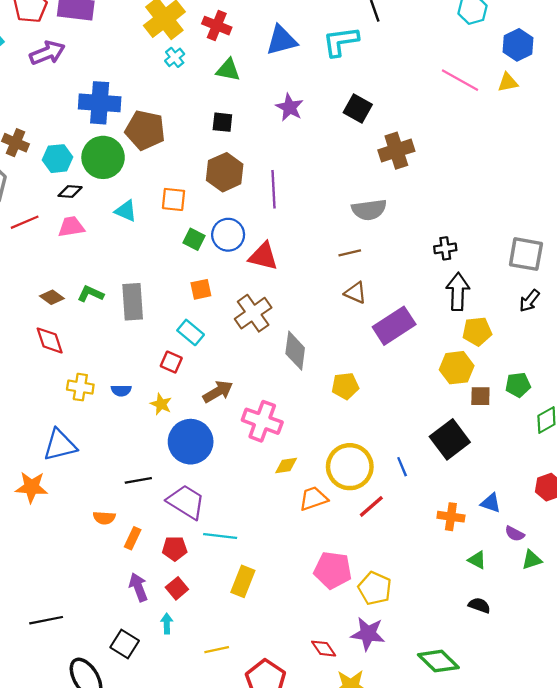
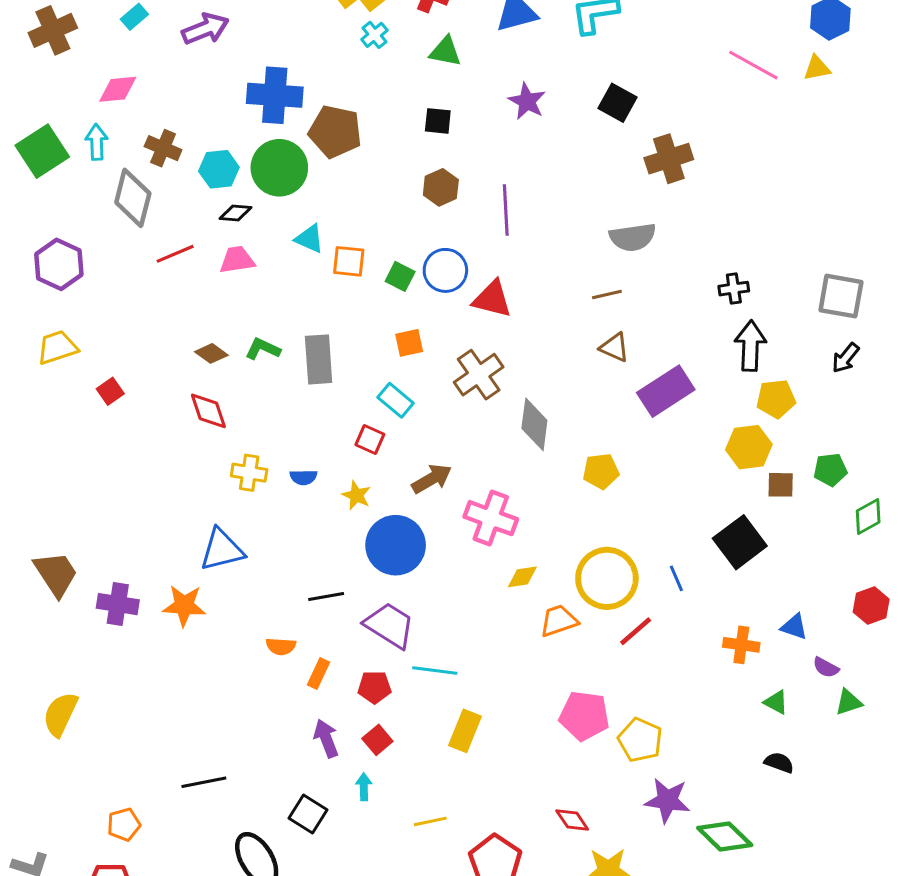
brown hexagon: (225, 172) -> (441, 187), size x0.7
orange square: (174, 199) -> (349, 261), moved
purple star: (368, 634) -> (667, 800), moved

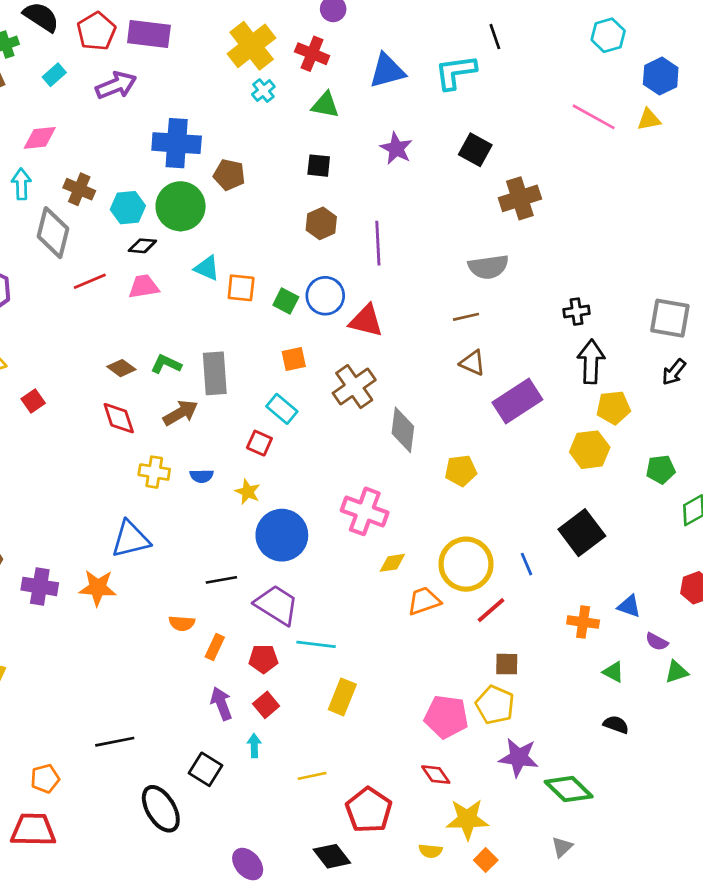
brown pentagon: (335, 131) -> (229, 175), size x0.7
brown arrow: (432, 479) -> (181, 413), moved
brown square: (781, 485) -> (507, 664), moved
pink pentagon: (584, 716) -> (446, 717), moved

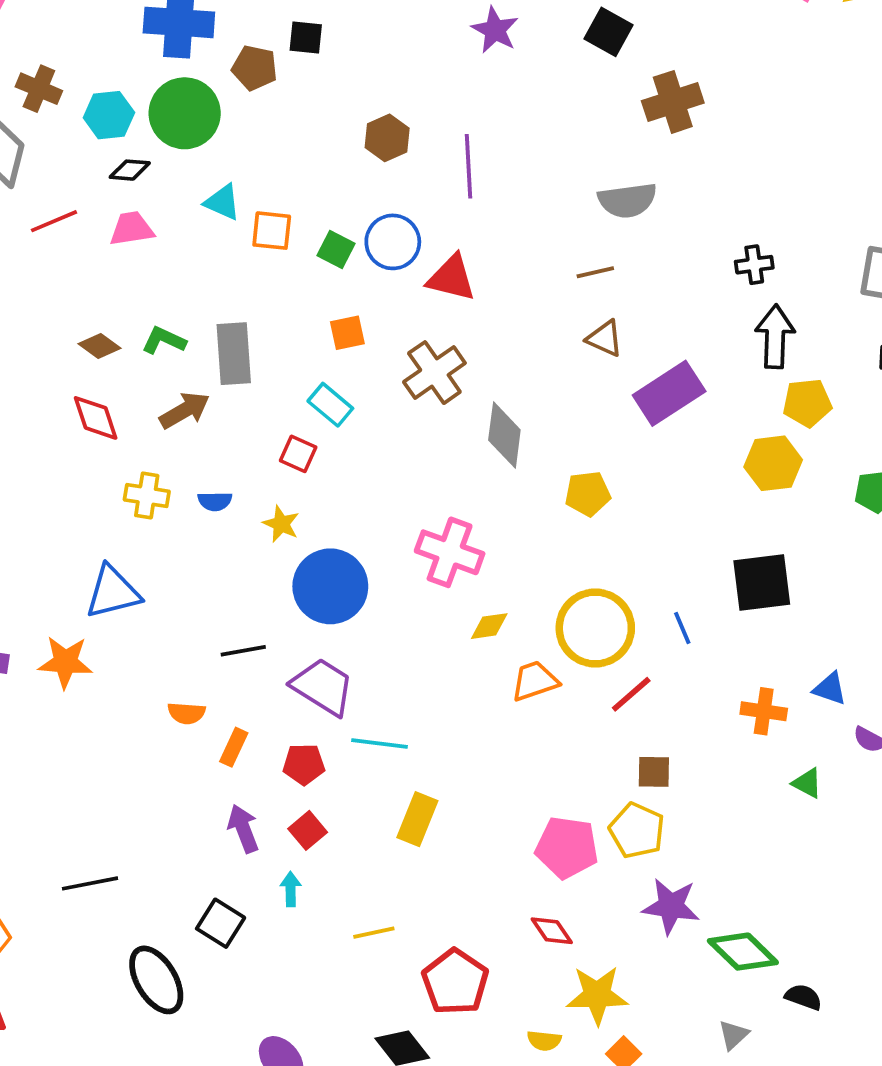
black square: (319, 166) -> (306, 38), moved
black square: (582, 533) -> (762, 583), turned 30
black semicircle: (616, 725) -> (803, 997), moved

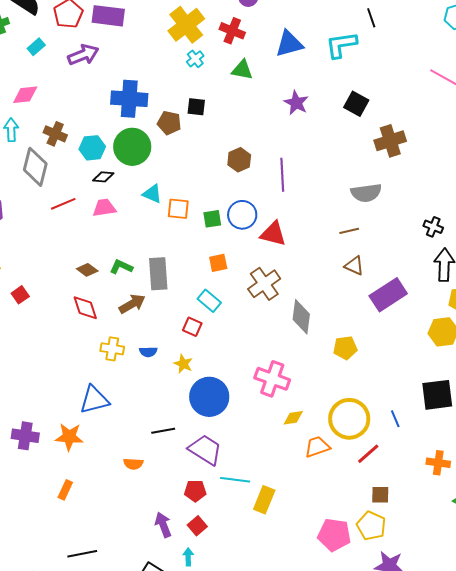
green square: (336, 250) -> (212, 219), turned -36
black cross: (754, 265) -> (433, 227), turned 30
orange rectangle: (234, 747) -> (65, 490), moved
yellow rectangle: (417, 819) -> (264, 500), moved

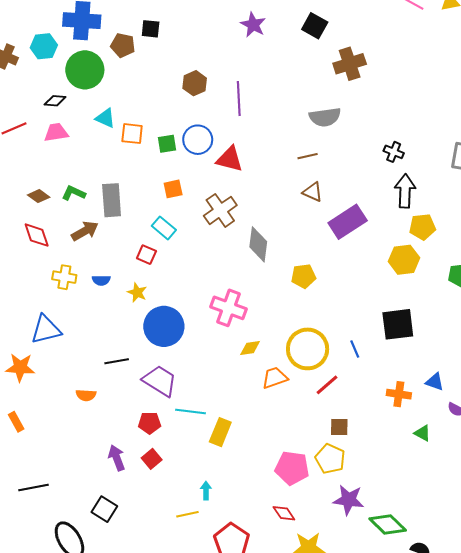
cyan hexagon: (92, 148) -> (44, 46), moved
orange rectangle: (65, 490) -> (16, 422), turned -54
cyan arrow: (188, 557) -> (206, 491), moved

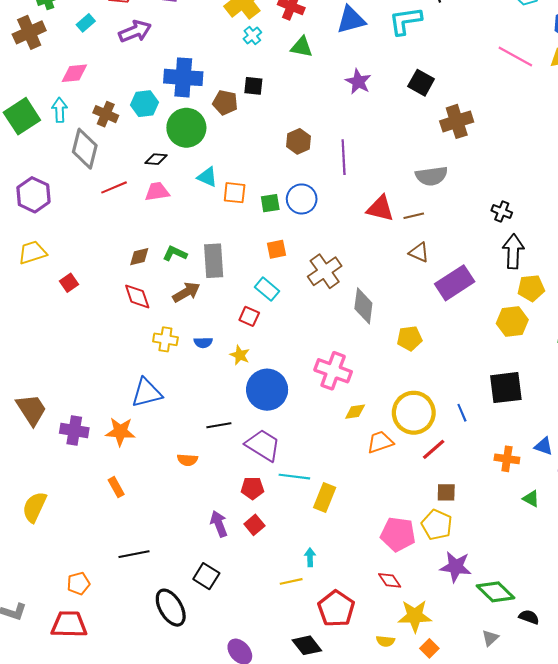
red triangle: (230, 159) -> (380, 208), moved
brown diamond: (39, 196) -> (139, 257), turned -50

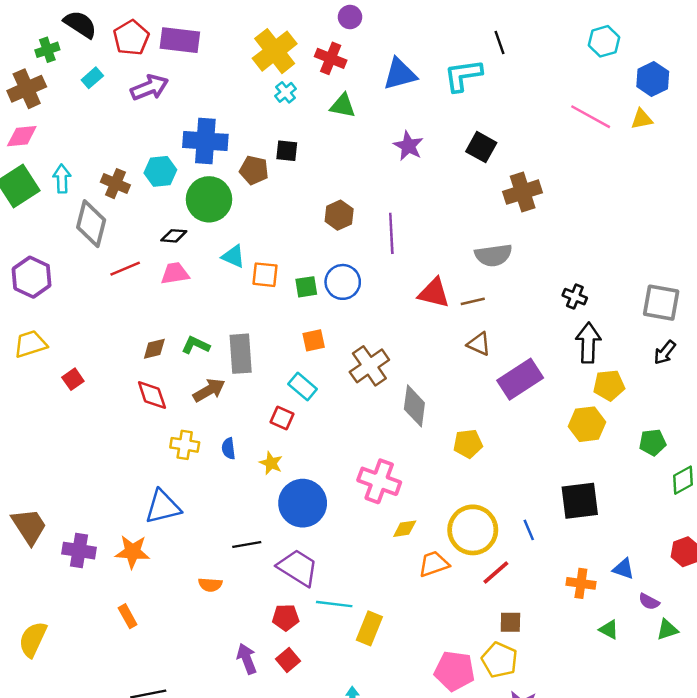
pink diamond: (74, 73) -> (22, 136), moved
blue semicircle: (203, 343) -> (228, 448), turned 84

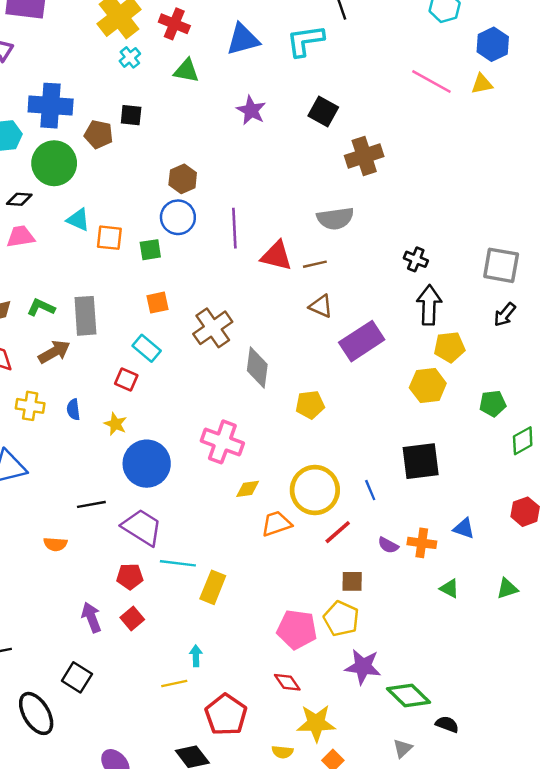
purple line: (391, 233) -> (234, 228), moved
blue circle: (343, 282) -> (178, 217), moved
purple semicircle: (649, 602) -> (388, 545), moved

